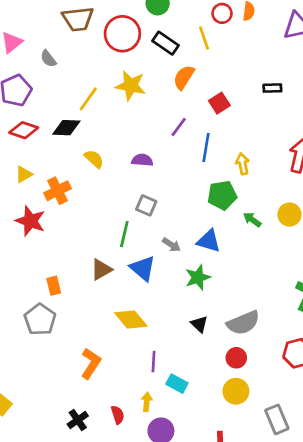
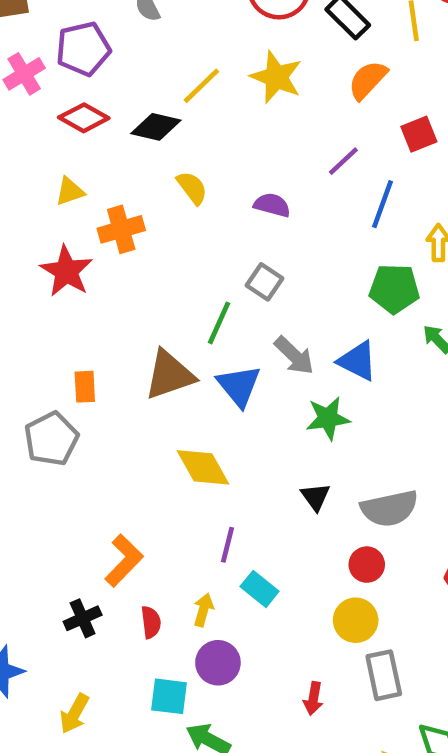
gray arrow: (171, 245) -> (294, 356), size x1.4
brown triangle: (101, 270) -> (169, 375), size x1.4
orange L-shape: (91, 363) -> (124, 561), moved
gray rectangle: (277, 419) -> (384, 675), moved

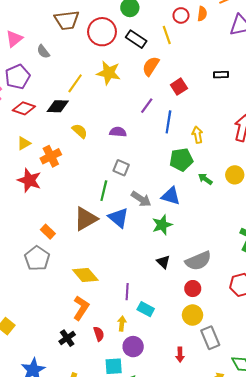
orange rectangle: (85, 387) -> (48, 232), turned -32
yellow diamond: (203, 467) -> (85, 275), moved

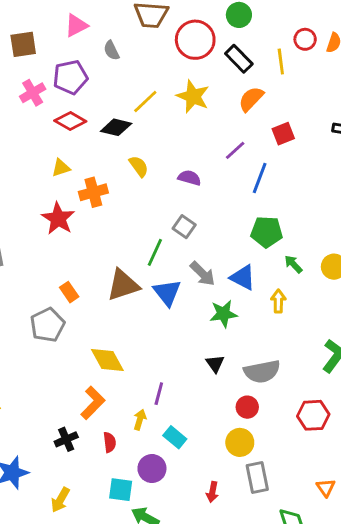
yellow arrow: (197, 135) -> (278, 301), moved
cyan rectangle: (146, 309) -> (175, 437), moved
yellow arrow: (122, 324) -> (140, 420), moved

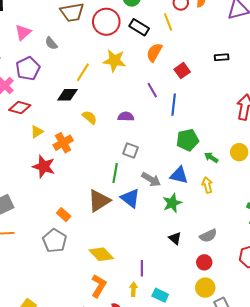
red diamond: (70, 121) -> (20, 108), moved
purple line: (235, 150) -> (152, 90), turned -63
gray semicircle: (262, 372) -> (208, 236), size x0.7

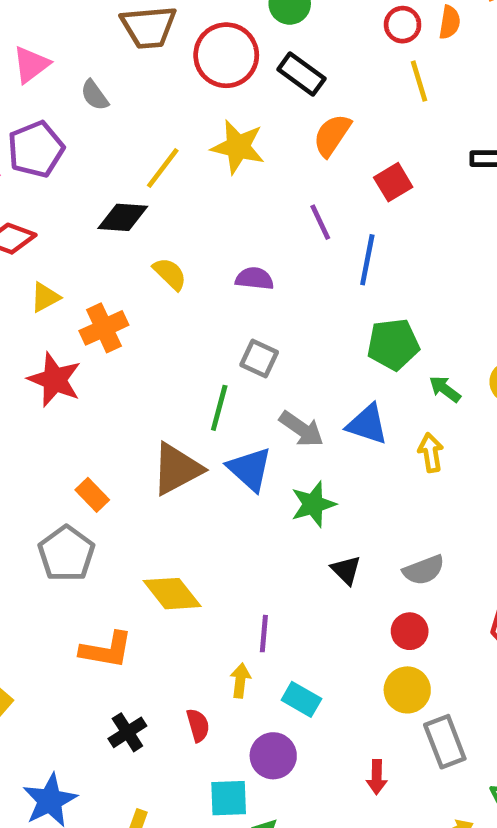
yellow line: (168, 22) -> (419, 81), moved
green star: (172, 203) -> (313, 504), moved
orange L-shape: (99, 286) -> (106, 650), moved, turned 65

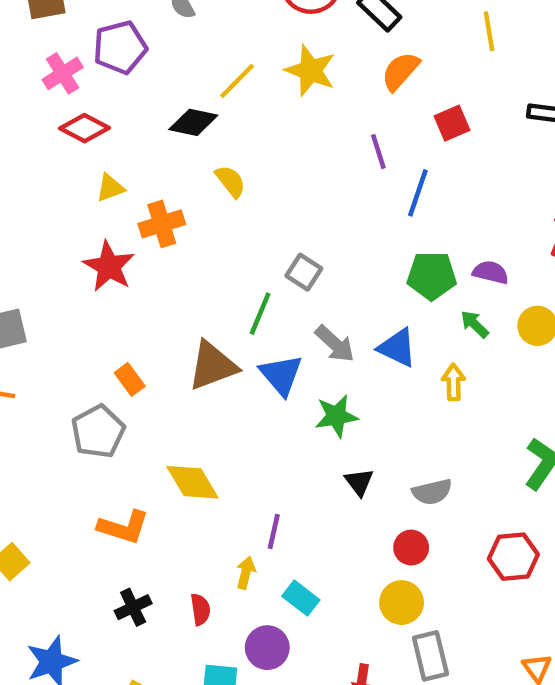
purple semicircle: (254, 279) -> (491, 272), moved

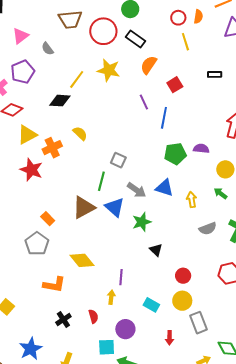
yellow semicircle: (230, 181) -> (80, 133), moved
yellow triangle: (110, 188) -> (27, 135), size x1.5
green arrow: (475, 324) -> (221, 193), moved
gray semicircle: (432, 492) -> (208, 229), moved
cyan rectangle: (301, 598) -> (151, 305), moved

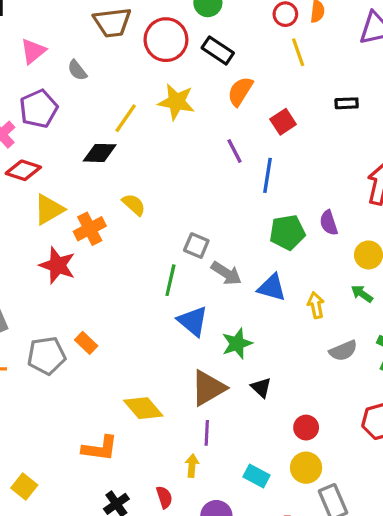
purple semicircle: (201, 149) -> (329, 223), turned -112
gray arrow: (136, 190) -> (226, 273), moved
brown triangle: (84, 207) -> (208, 388), moved
gray pentagon: (37, 244) -> (46, 356), moved, turned 30

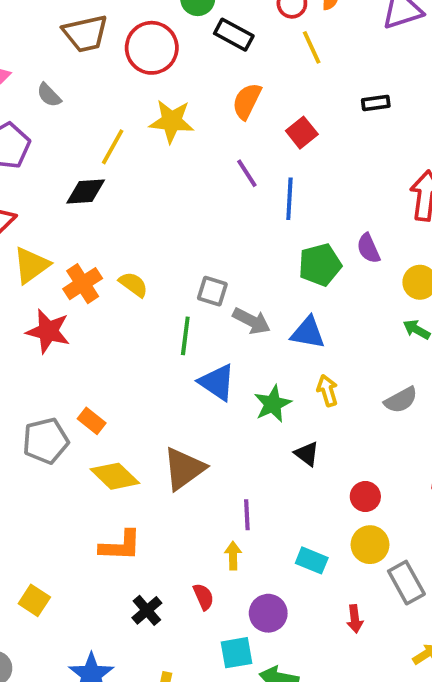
black rectangle: (218, 50) -> (234, 35), moved
yellow semicircle: (134, 205) -> (133, 284), moved
yellow arrow: (316, 305) -> (327, 391), moved
brown triangle: (208, 388) -> (184, 469), moved
yellow diamond: (143, 408) -> (115, 476), moved

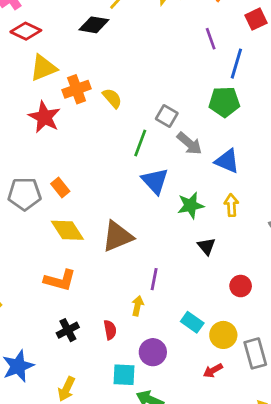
green pentagon: (320, 265) -> (224, 102), moved
yellow circle: (370, 545) -> (223, 335), moved
red arrow: (355, 619) -> (213, 371), turned 54

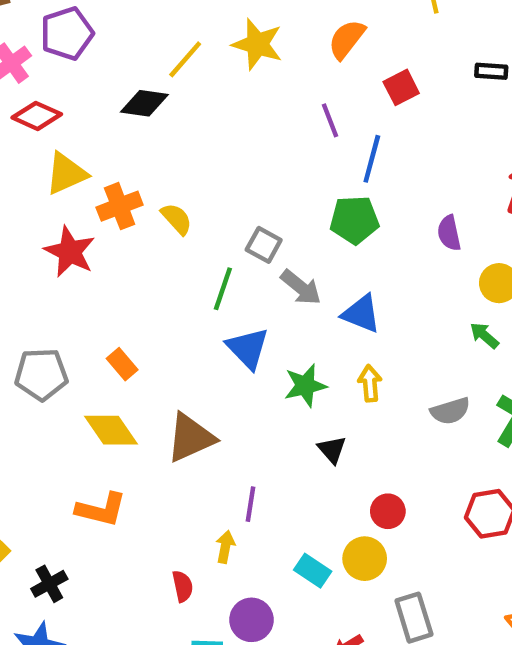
orange rectangle: (60, 187) -> (122, 364), moved
black cross: (68, 330) -> (49, 584), moved
yellow circle: (223, 335) -> (365, 559), moved

